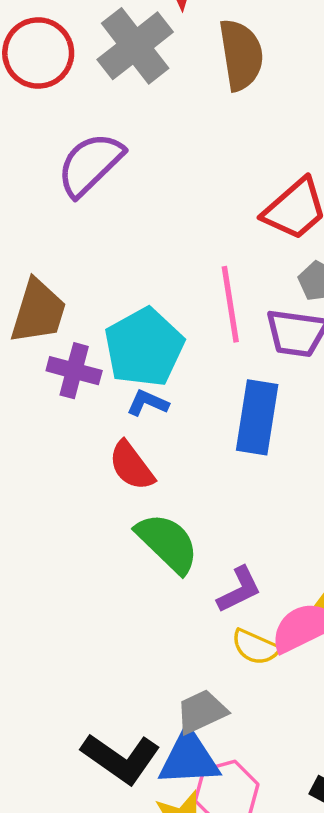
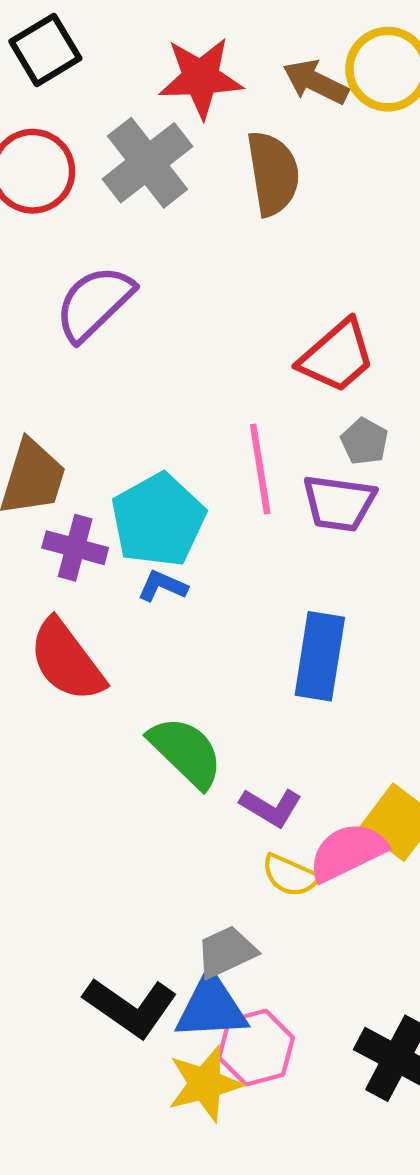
blue rectangle: (257, 417) -> (320, 656), moved
red semicircle: (132, 466) -> (67, 660), moved, size x1.4
purple L-shape: (239, 590) -> (271, 807), turned 57

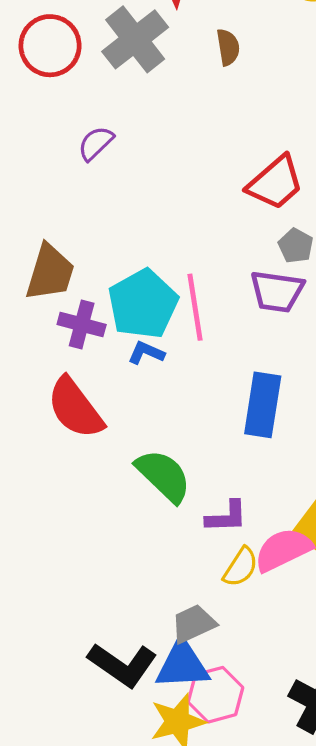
brown semicircle: (273, 173) -> (228, 47), size x0.6
purple semicircle: (94, 303) -> (96, 143), size x0.6
pink line: (260, 469) -> (195, 307), moved
purple L-shape: (271, 807) -> (226, 517), turned -33
yellow semicircle: (290, 875) -> (241, 567), turned -81

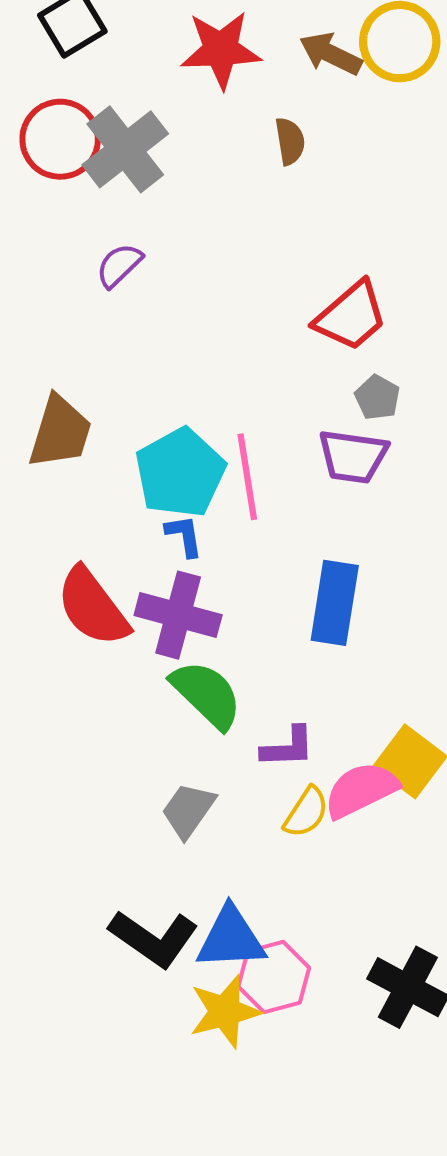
gray cross: (135, 39) -> (125, 149), moved
purple cross: (82, 324) -> (178, 615), moved, size x1.4
blue L-shape: (146, 353) -> (184, 536), turned 57
gray trapezoid: (193, 624) -> (188, 810), moved, turned -30

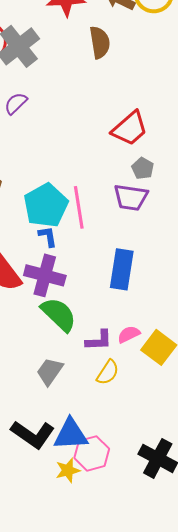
brown semicircle: (290, 141) -> (100, 42), size x1.4
pink semicircle: (361, 790) -> (129, 334), moved, size x0.6
yellow star: (225, 1012) -> (68, 470), size x0.7

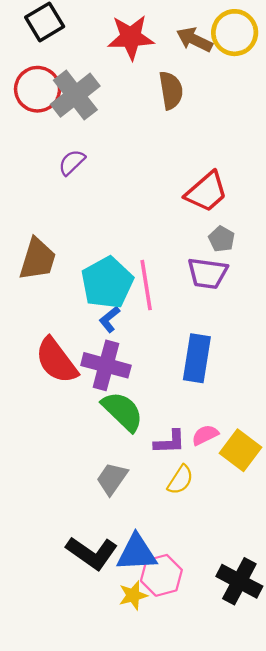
blue L-shape: (48, 236) -> (110, 319), turned -120

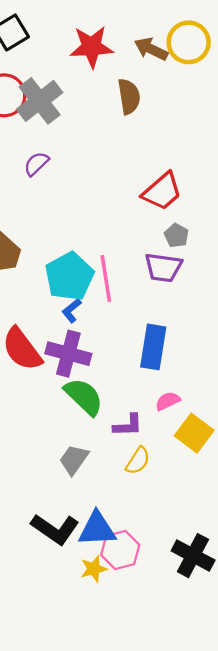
pink semicircle: (205, 435) -> (168, 401), moved

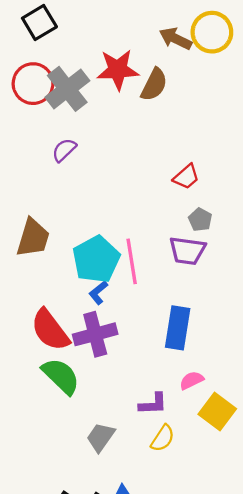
red star: (91, 47) -> (118, 70), moved
brown semicircle: (129, 96) -> (154, 85), turned 36
red trapezoid: (162, 191) -> (186, 177), size x0.7
purple cross: (68, 354) -> (95, 334), turned -30
green semicircle: (84, 397) -> (61, 376), moved

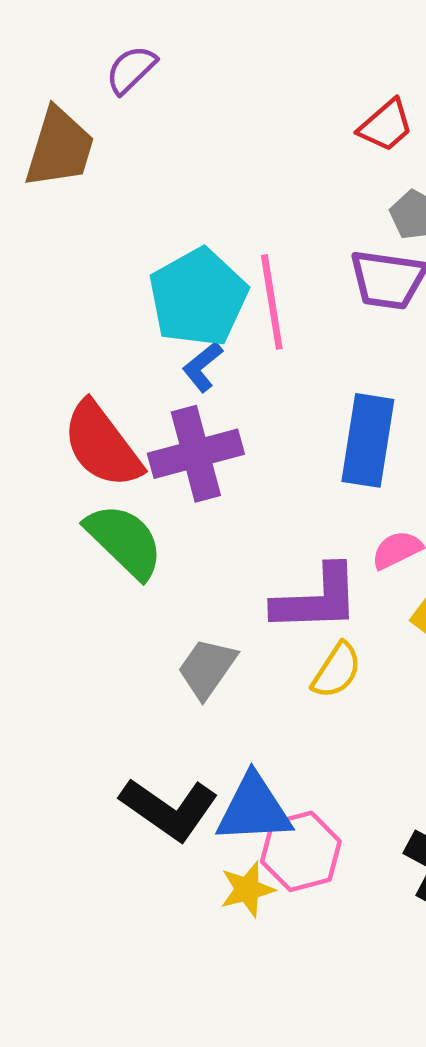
brown trapezoid: (33, 238) -> (60, 148), moved
purple L-shape: (153, 404) -> (316, 599), size x1.5

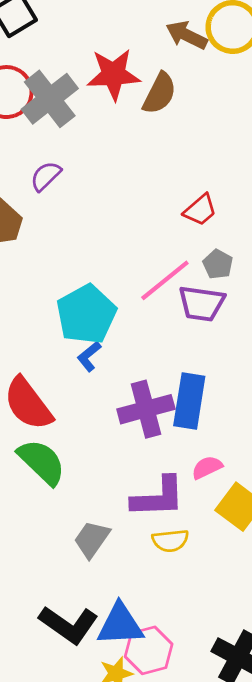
pink line: (272, 302) -> (165, 280), moved, turned 60
purple cross: (196, 454) -> (146, 409), moved
yellow semicircle: (337, 670) -> (170, 541), turned 51

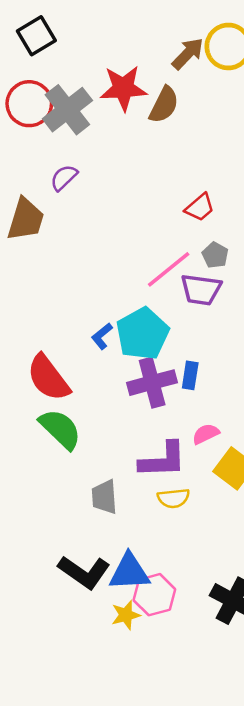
brown arrow: (187, 35) -> (188, 54), turned 108
cyan pentagon: (86, 314) -> (142, 334), moved
blue rectangle: (189, 401) -> (190, 375), size x0.6
gray trapezoid: (92, 539) -> (104, 497), turned -39

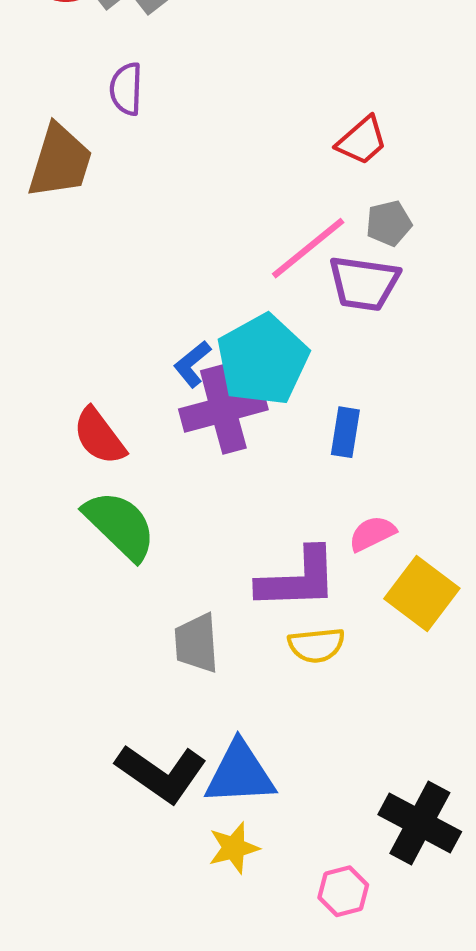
purple semicircle: (64, 178) -> (126, 89), turned -44
gray pentagon: (215, 255) -> (389, 223), turned 30
red semicircle: (48, 378) -> (99, 436), size x0.7
purple cross: (152, 383) -> (223, 409), moved
pink hexagon: (154, 595) -> (343, 891), moved, size x0.7

